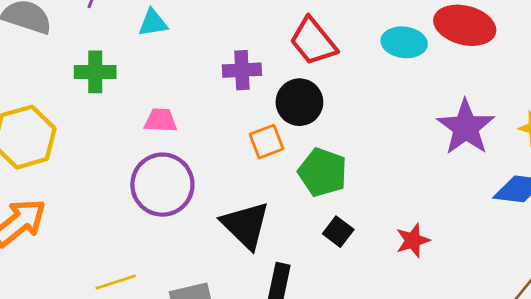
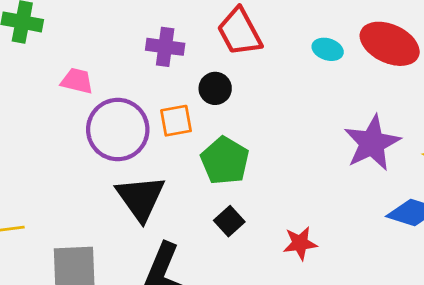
cyan ellipse: (404, 42) -> (328, 49), size x0.7
black circle: (299, 102) -> (215, 88), size x0.7
purple circle: (162, 185) -> (118, 130), moved

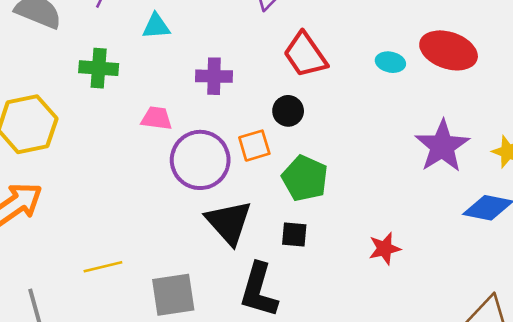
purple cross: (165, 47) -> (214, 76), moved
black square: (229, 221) -> (294, 235), moved, turned -36

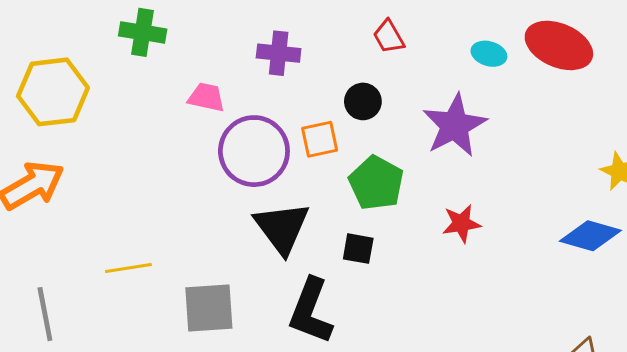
red trapezoid: (305, 55) -> (389, 37), size x0.6
purple star: (442, 146) -> (455, 125), moved
red star: (385, 249) -> (461, 223), moved

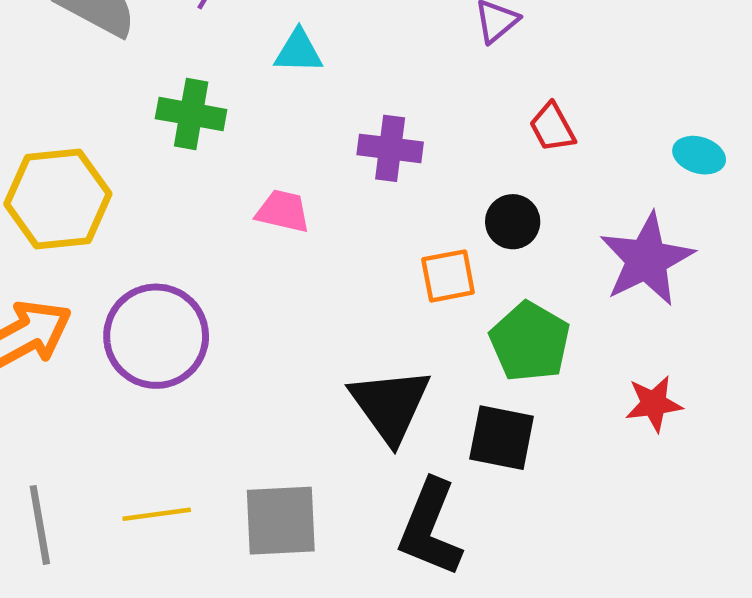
purple circle: (254, 151) -> (156, 336), moved
black square: (358, 249) -> (502, 438), size x1.4
yellow line: (128, 268) -> (157, 514), moved

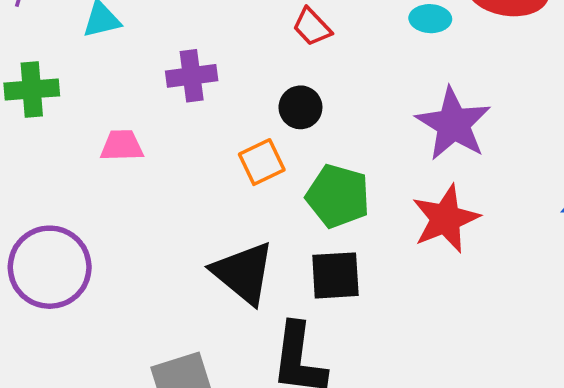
purple star: (647, 259) -> (453, 124), moved
red star: (654, 404) -> (446, 219), size x1.5

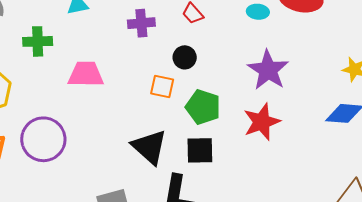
purple cross: (192, 76) -> (141, 23), moved
pink trapezoid: (122, 146) -> (86, 74), size x1.5
orange square: (262, 162) -> (162, 87), turned 35

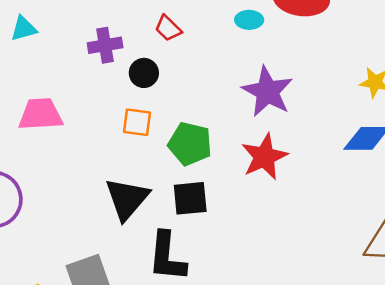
black circle: (185, 57) -> (144, 73), moved
black triangle: (149, 147) -> (127, 199), turned 33

